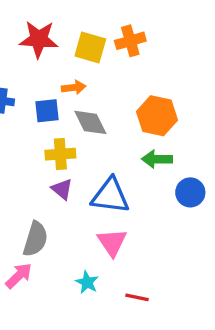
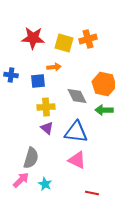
gray diamond: (90, 122) -> (77, 96), moved
pink triangle: (112, 242) -> (77, 160), turned -30
cyan star: (87, 282) -> (45, 184), moved

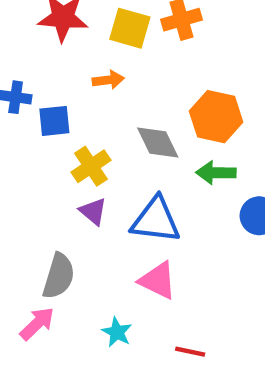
blue square: (38, 81) -> (54, 121), moved
yellow cross: (46, 107) -> (91, 166), turned -30
cyan star: (45, 184) -> (117, 332), moved

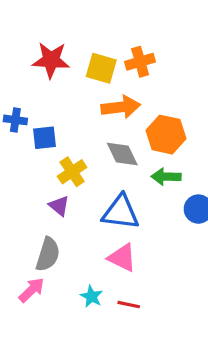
orange arrow: (108, 80) -> (121, 107), moved, size x1.6
purple triangle: (93, 211) -> (59, 206), moved
red line: (190, 352) -> (129, 305), moved

